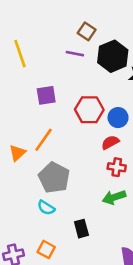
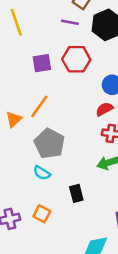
red hexagon: (89, 110) -> (76, 59), moved

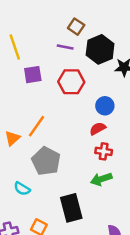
purple square: (42, 63) -> (33, 75), moved
cyan semicircle: (42, 173) -> (22, 189), moved
black rectangle: (76, 193) -> (71, 208), size x1.6

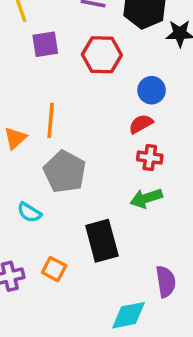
orange line: (36, 126) -> (51, 120), turned -30

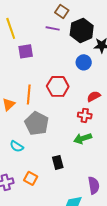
red hexagon: (102, 55) -> (58, 86), moved
blue circle: (152, 90) -> (84, 62), moved
red semicircle: (141, 124) -> (94, 96), moved
black rectangle: (102, 241) -> (58, 162), size x0.6

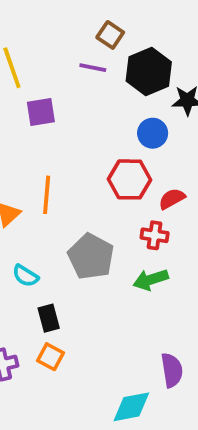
red hexagon: (58, 86) -> (129, 179), moved
gray pentagon: (37, 123) -> (91, 257), moved
cyan semicircle: (17, 146) -> (25, 276), moved
black rectangle: (58, 162) -> (49, 318), moved

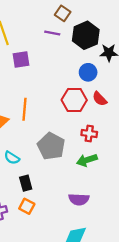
red semicircle: (172, 199) -> (100, 99), moved, turned -105
purple semicircle: (172, 370) -> (79, 199), moved, turned 102

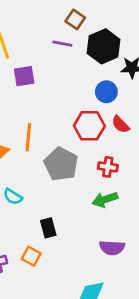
gray pentagon: (51, 146) -> (61, 164), moved
black rectangle: (26, 183) -> (48, 228), moved
purple semicircle: (79, 199) -> (112, 248), moved

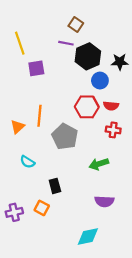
black hexagon: (104, 46) -> (88, 56), moved
red semicircle: (121, 124) -> (111, 106), turned -40
red cross: (108, 167) -> (113, 130), moved

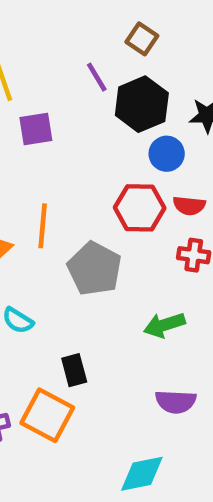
brown square: (76, 24) -> (142, 39), moved
purple line: (66, 43) -> (97, 77), turned 48
orange square: (42, 208) -> (47, 415), size x1.6

